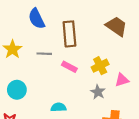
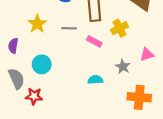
yellow cross: (100, 66) -> (120, 28), moved
cyan semicircle: (58, 107) -> (95, 80), moved

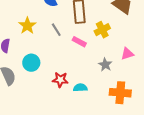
gray line: (69, 28) -> (56, 30), turned 56
cyan semicircle: (95, 80) -> (80, 88), moved
red star: (34, 96) -> (60, 80), moved

